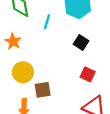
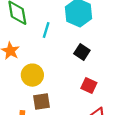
yellow circle: (23, 72) -> (32, 75), moved

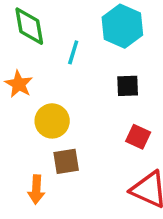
black square: (82, 52) -> (128, 86), turned -35

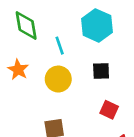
cyan line: (73, 52) -> (60, 46), turned -36
yellow circle: (52, 121) -> (58, 79), moved

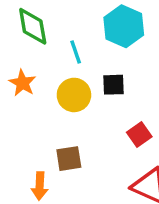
black square: (101, 71) -> (113, 85), moved
red square: (109, 110) -> (139, 134), turned 30

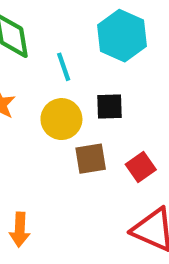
brown square: (69, 159) -> (91, 159), moved

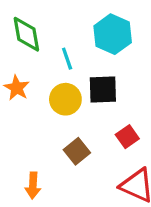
black square: (109, 107) -> (103, 89), size x1.4
brown square: (91, 159) -> (77, 151), moved, turned -30

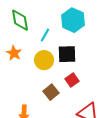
cyan line: (67, 59) -> (45, 35), turned 48
red square: (127, 137) -> (72, 80), moved

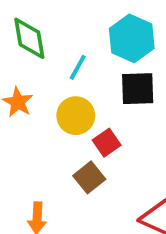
black square: (67, 54) -> (138, 89), moved
red square: (72, 80) -> (107, 143), moved

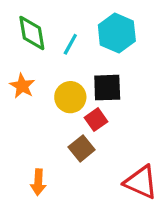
cyan line: (78, 67) -> (70, 44), moved
black square: (138, 89) -> (107, 88), moved

